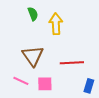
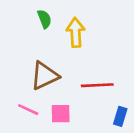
brown triangle: (33, 56) -> (44, 76), turned 40

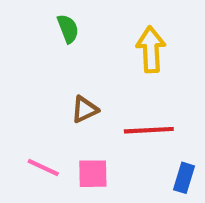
yellow arrow: (76, 32) -> (151, 49), moved
brown triangle: (44, 76) -> (85, 109), moved, size x0.6

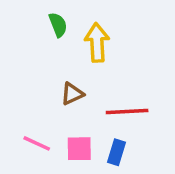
yellow arrow: (151, 49) -> (97, 42), moved
blue rectangle: (184, 178) -> (116, 152), moved

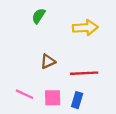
green semicircle: (58, 25) -> (39, 16), turned -126
yellow arrow: (97, 42) -> (85, 28), moved, turned 90

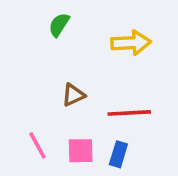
pink line: (25, 94) -> (37, 145), turned 36

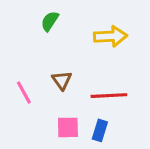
brown triangle: (73, 95) -> (62, 80), turned -40
pink line: (37, 145) -> (24, 93), moved

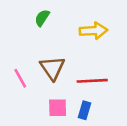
brown triangle: (62, 80) -> (52, 68), size x1.5

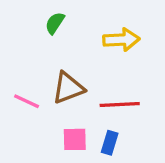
brown triangle: (52, 68) -> (68, 88), turned 44
pink line: (20, 78) -> (27, 101), turned -36

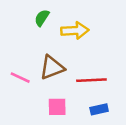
yellow arrow: (121, 40) -> (75, 31), moved
blue rectangle: (110, 143) -> (99, 109), moved, turned 60

